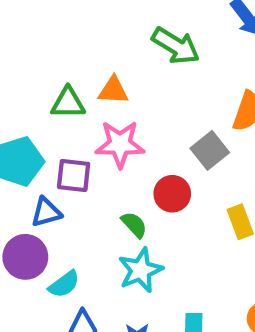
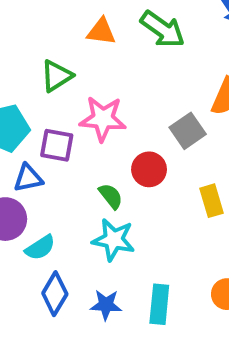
orange triangle: (113, 90) -> (101, 32), moved
green triangle: (68, 103) -> (57, 76), turned -36
cyan star: (140, 270) -> (114, 240), turned 30

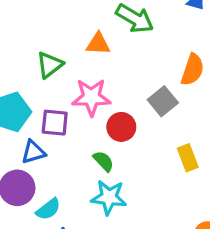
orange triangle: (101, 32) -> (98, 44), moved
red circle: (149, 169) -> (121, 127), moved

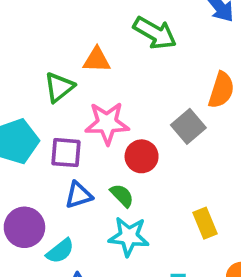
orange triangle: (98, 44) -> (97, 60), moved
blue triangle: (33, 152) -> (79, 195), moved
yellow rectangle: (188, 158) -> (205, 223), moved

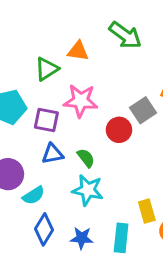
red circle: (142, 156) -> (119, 130), moved
yellow rectangle: (205, 223) -> (147, 211), moved

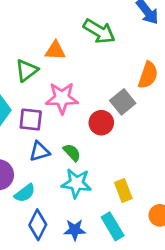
yellow rectangle: (147, 211) -> (123, 191), moved
cyan rectangle: (121, 238) -> (113, 226), turned -32

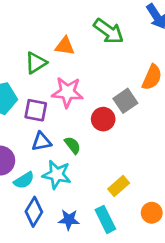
cyan star: (76, 183) -> (57, 175), moved
yellow rectangle: (123, 191) -> (119, 186), turned 65

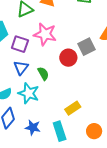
blue triangle: (41, 142) -> (21, 68), turned -49

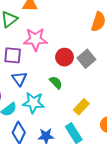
gray square: (86, 47) -> (86, 59), moved
green semicircle: (43, 74) -> (56, 83), moved

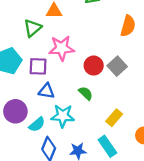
blue triangle: (19, 79) -> (46, 91), turned -42

